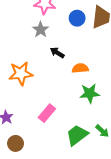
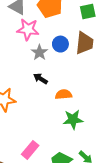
gray star: (41, 30) -> (39, 52), moved
pink rectangle: (47, 113) -> (30, 150), moved

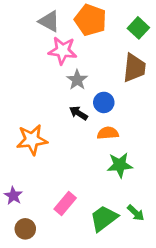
green square: (88, 12) -> (138, 28), turned -35
blue circle: (60, 44) -> (104, 102), moved

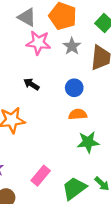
gray star: (77, 80) -> (72, 46), moved
black arrow: (79, 113) -> (31, 84), moved

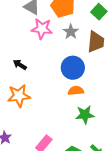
black arrow: (31, 84) -> (20, 65), moved
blue circle: (74, 88) -> (73, 68), size x1.5

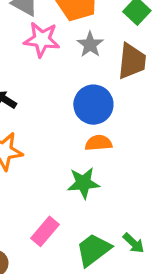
green star: (85, 115) -> (83, 183), moved

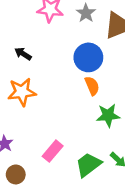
orange semicircle: (98, 143) -> (92, 86), turned 72
green star: (83, 183) -> (108, 115), moved

